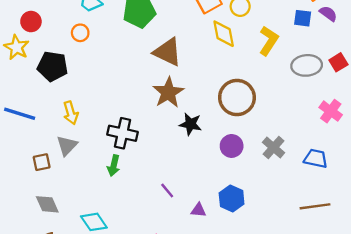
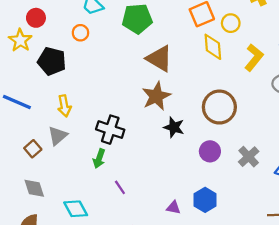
brown square: (42, 162) -> (33, 149), turned -35
purple line: (167, 191) -> (120, 187), moved

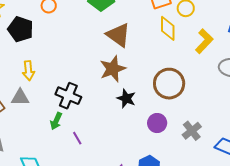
gray triangle: (58, 136) -> (20, 97), turned 36
purple line: (120, 187) -> (77, 138), moved

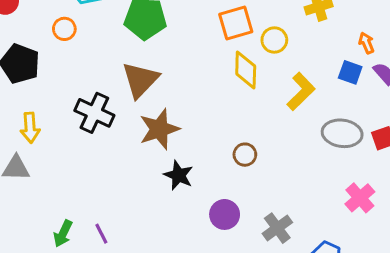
brown triangle: (118, 35) -> (140, 80), moved, turned 36
brown circle: (169, 84) -> (245, 155), size x0.5
black cross: (68, 96) -> (94, 113), moved
green arrow: (56, 121) -> (63, 234), moved

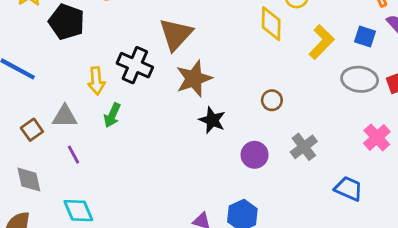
blue square: (350, 72) -> (365, 36), moved
yellow arrow: (30, 128) -> (96, 81), moved
gray cross: (277, 228) -> (304, 147), moved
green arrow: (63, 234) -> (112, 115), moved
purple line: (101, 234) -> (74, 155), moved

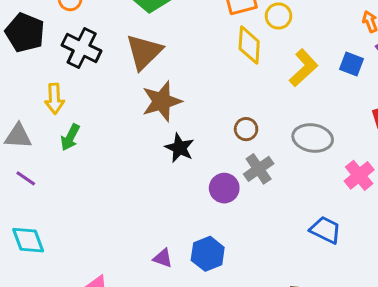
black cross: (135, 65) -> (82, 48), moved
gray ellipse: (360, 79) -> (313, 138), moved
gray cross: (304, 147) -> (259, 169), moved
purple line: (74, 155) -> (26, 178), turned -30

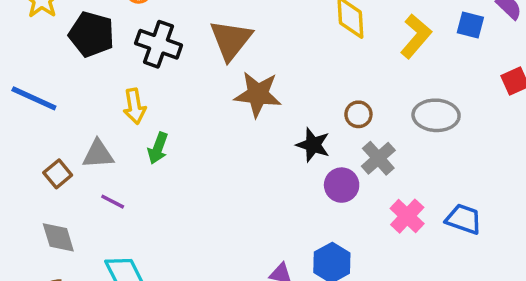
brown star: (162, 101) -> (258, 94), turned 30
black star: (180, 148) -> (313, 145), moved
pink cross: (359, 175) -> (407, 216), moved

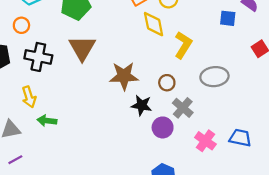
yellow L-shape: (416, 36) -> (183, 45), moved
brown star: (258, 94) -> (124, 76), moved
green arrow: (158, 148) -> (47, 121), turned 84
purple line: (113, 202) -> (15, 160), moved, turned -48

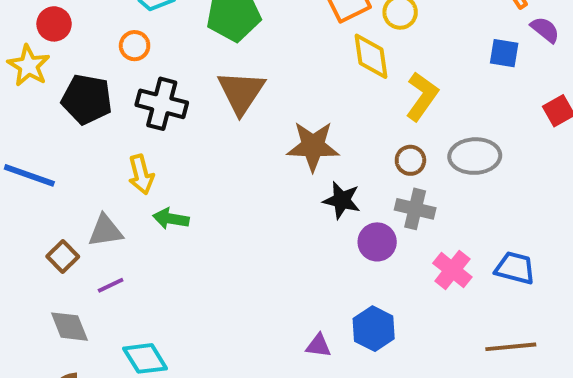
brown circle: (167, 83) -> (410, 160), moved
gray cross: (183, 108) -> (415, 209), turned -30

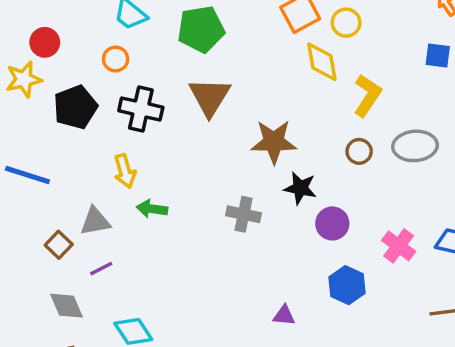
yellow star: (29, 66) -> (24, 79), turned 30
black pentagon: (87, 99) -> (75, 107), turned -30
gray cross: (415, 209) -> (244, 214), moved
blue hexagon: (374, 329) -> (347, 285), moved

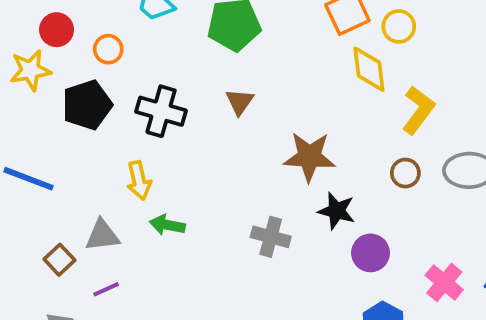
orange circle: (116, 59) -> (108, 49), moved
brown triangle: (210, 97) -> (240, 102), size x0.6

